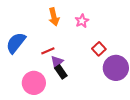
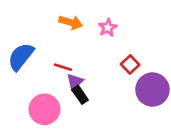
orange arrow: (54, 17) -> (71, 22), turned -60
red line: (48, 51) -> (63, 67), turned 40

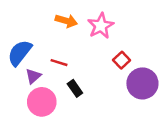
pink star: (108, 28) -> (101, 26), size x1.5
purple triangle: (75, 82) -> (33, 76), moved

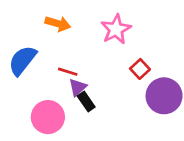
orange arrow: (66, 21) -> (58, 24), moved
purple triangle: (33, 76) -> (78, 87), moved

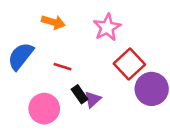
red square: (140, 69) -> (129, 64), size x1.6
purple triangle: (78, 87) -> (93, 99), moved

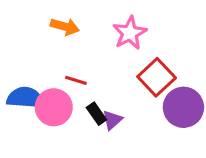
blue semicircle: (21, 56) -> (25, 98), moved, turned 56
pink circle: (44, 109) -> (54, 107), moved

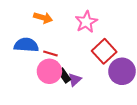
blue semicircle: (25, 98) -> (26, 45), moved
pink circle: (54, 107) -> (49, 71), moved

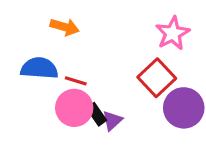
pink star: (86, 22) -> (173, 33), moved

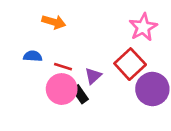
blue semicircle: (39, 68) -> (33, 56), size x0.6
purple triangle: (112, 121) -> (93, 76), moved

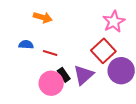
purple triangle: (93, 76) -> (84, 75), moved, size x1.5
pink circle: (62, 89) -> (51, 83), moved

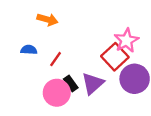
pink star: (114, 22) -> (126, 40), moved
red line: (50, 53) -> (56, 59), turned -72

